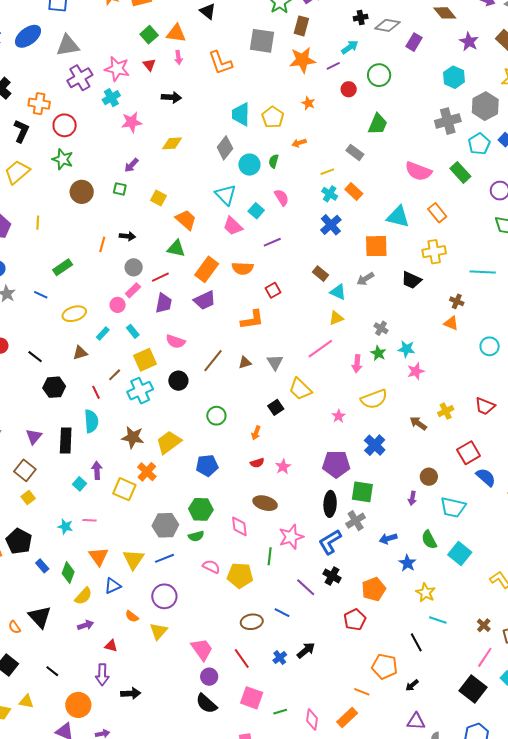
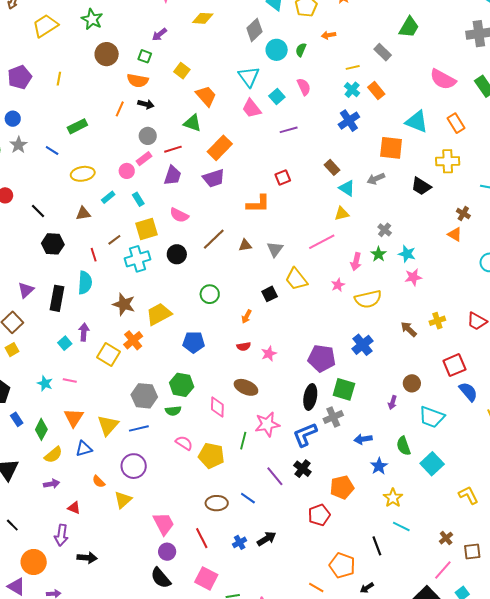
orange semicircle: (243, 268) -> (138, 81), moved
pink star: (339, 416) -> (338, 285), moved

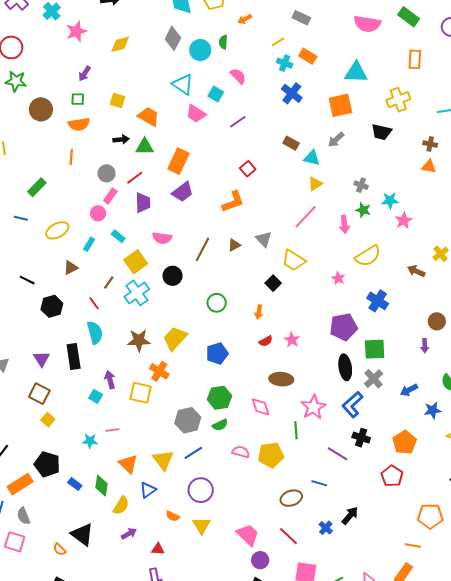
black arrow: (146, 104) -> (121, 139), moved
orange rectangle: (456, 123) -> (415, 59), moved, turned 54
pink star: (338, 285) -> (338, 278), moved
blue star: (379, 466) -> (433, 410), turned -30

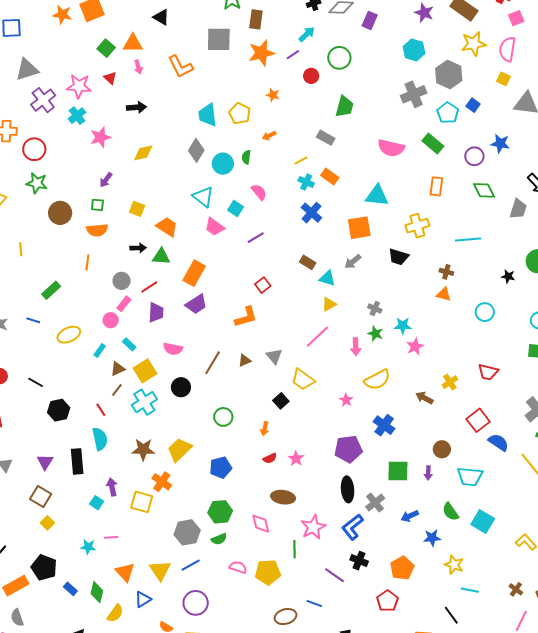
brown triangle: (71, 268) -> (118, 369), moved
green square: (375, 349) -> (398, 471), moved

